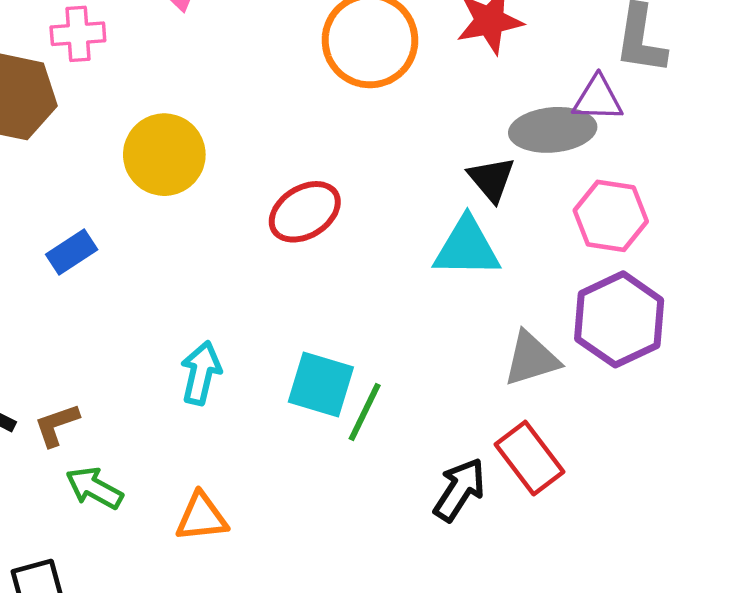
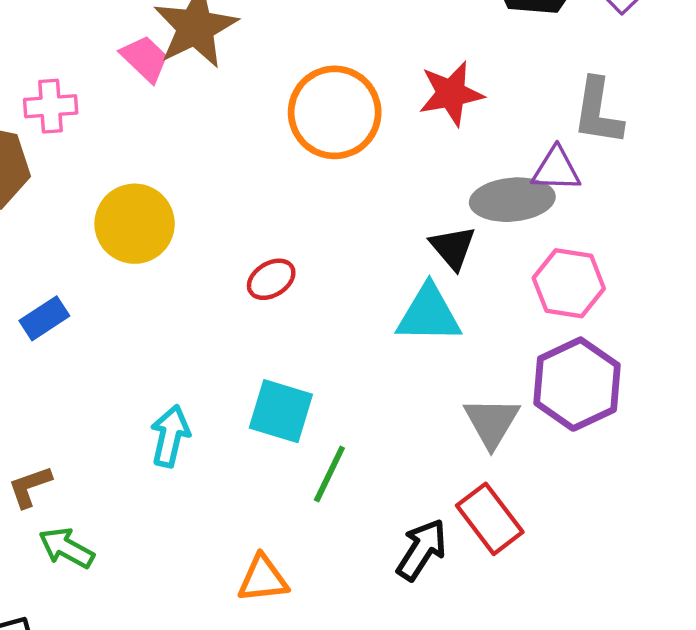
red ellipse: (305, 212) -> (271, 279), size x0.7
gray triangle: (531, 359) -> (492, 422), turned -42
cyan square: (321, 385) -> (281, 411), moved
orange triangle: (202, 517) -> (263, 579), moved

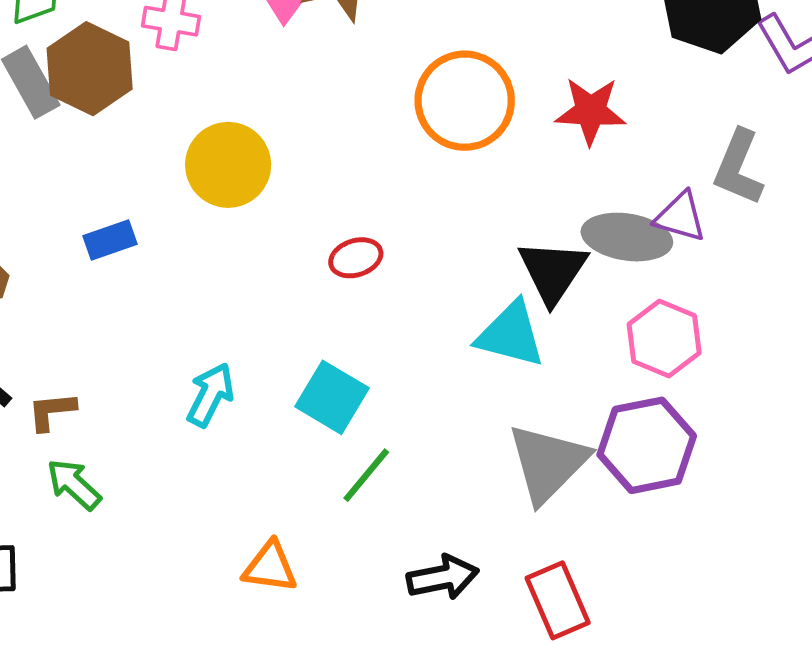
black triangle: (453, 248) -> (553, 272), size x1.4
gray triangle: (492, 422) -> (548, 463), size x1.4
red rectangle: (490, 519) -> (558, 600), moved
black arrow: (422, 550) -> (443, 577), turned 32

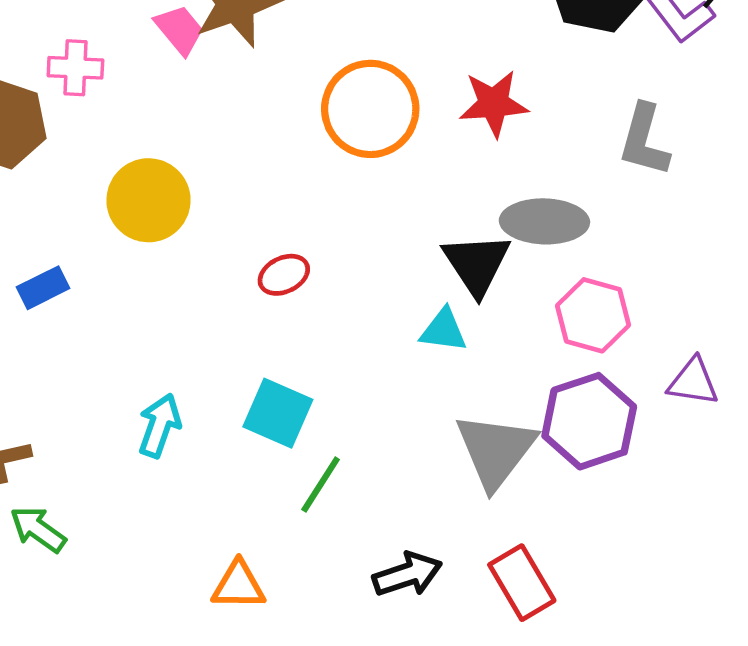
purple triangle: (680, 217) -> (693, 382), moved
cyan triangle: (511, 334) -> (444, 330), size x0.7

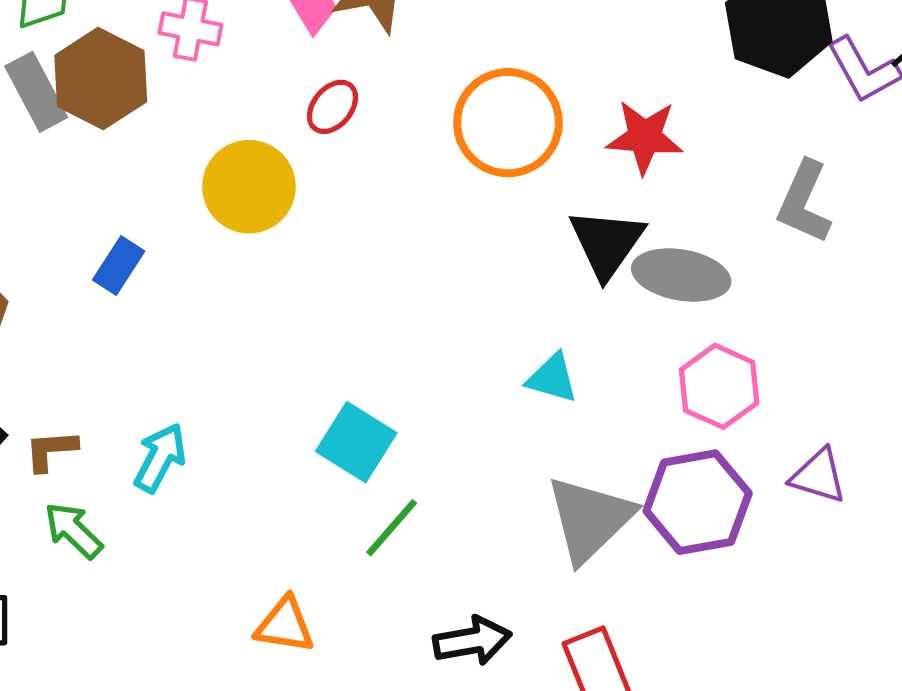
black triangle: (477, 264) -> (607, 243), moved
red ellipse: (284, 275) -> (333, 107), moved, turned -33
blue rectangle: (43, 288) -> (119, 266), turned -39
cyan arrow: (160, 426) -> (160, 458), moved

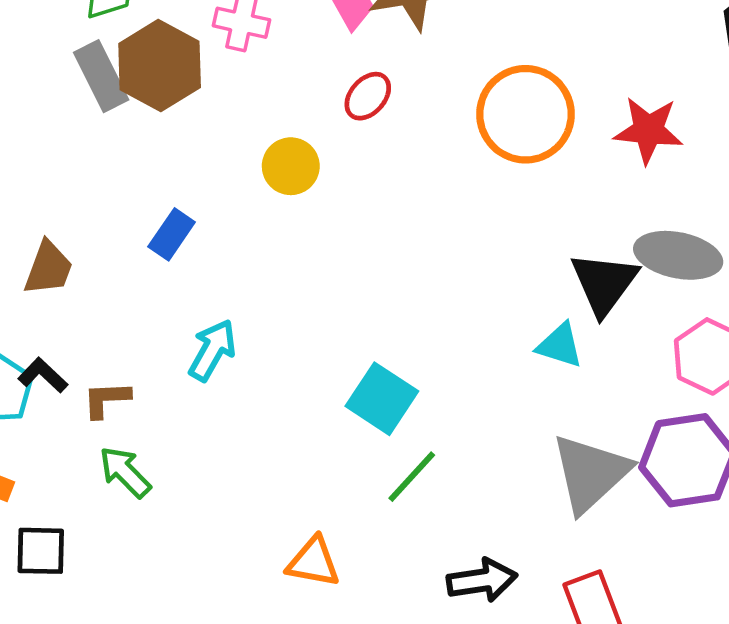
yellow circle: (249, 187) -> (291, 166), size x0.7
black triangle: (607, 243) -> (604, 283), moved
cyan arrow: (160, 458) -> (212, 350), moved

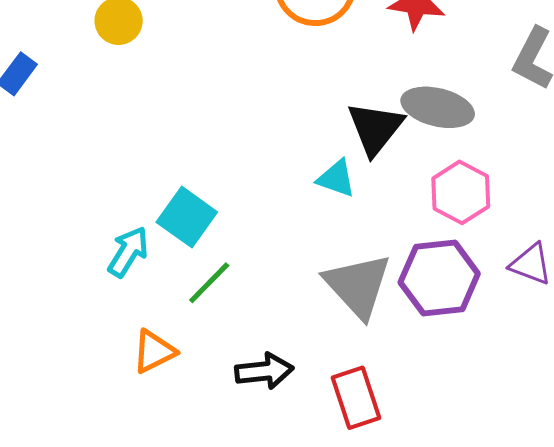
cyan arrow: (212, 350) -> (128, 252), moved
gray triangle: (590, 473) -> (358, 286), turned -32
orange triangle: (313, 562) -> (154, 351), moved, turned -39

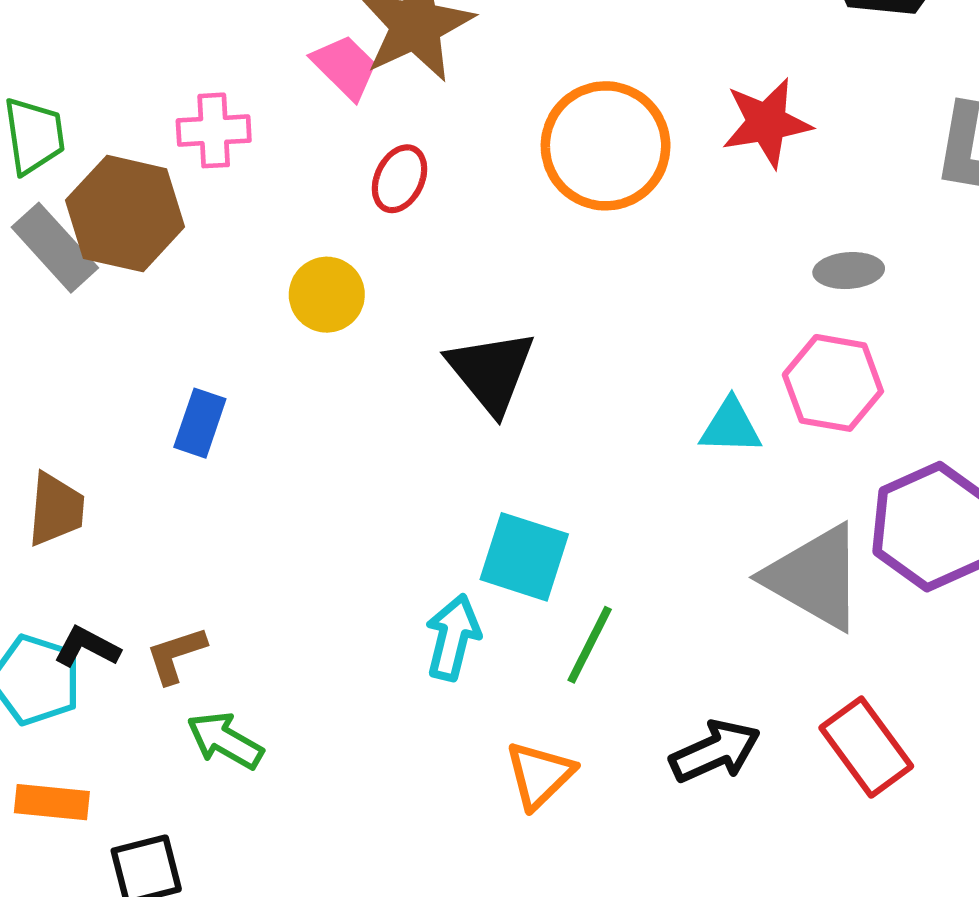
gray ellipse: (438, 107) -> (849, 271), size x0.6
black triangle: (375, 128) -> (491, 372), moved
pink hexagon: (461, 192) -> (833, 383), moved

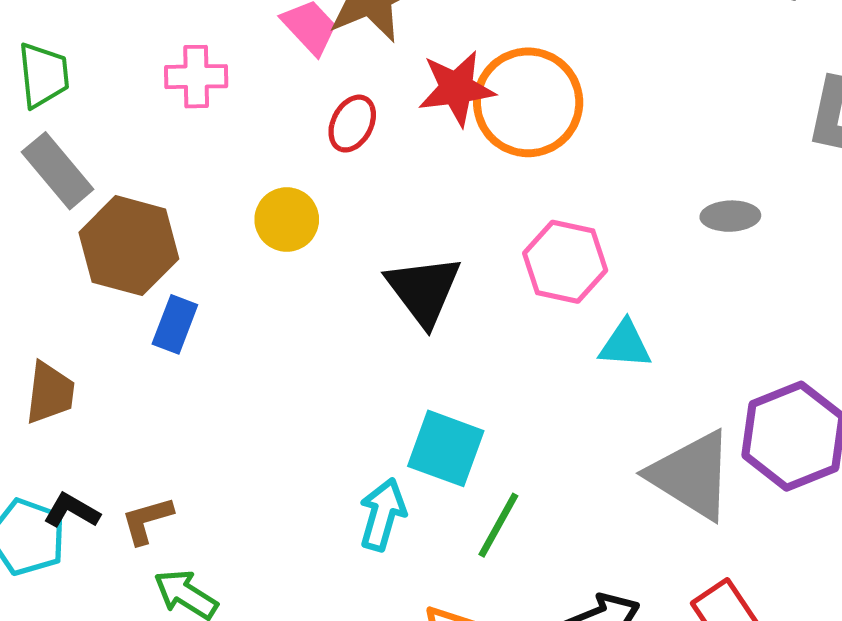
red star: (767, 123) -> (456, 88), moved
brown hexagon: (125, 214) -> (129, 246), moved
pink hexagon: (833, 383) -> (565, 262), moved

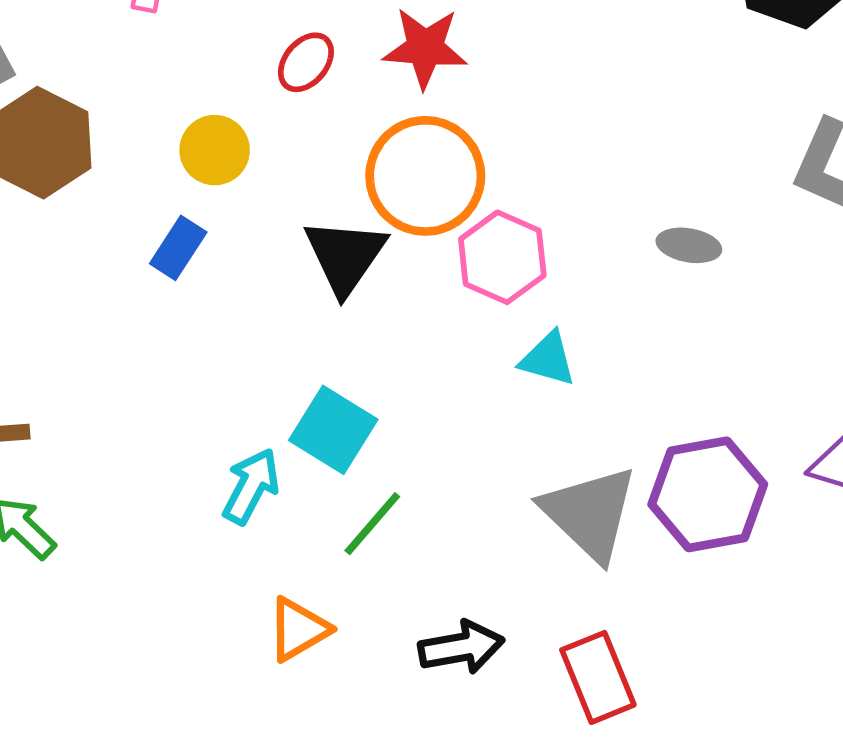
orange circle: (528, 102) -> (425, 176), moved
blue rectangle: (175, 324) -> (178, 248), moved

